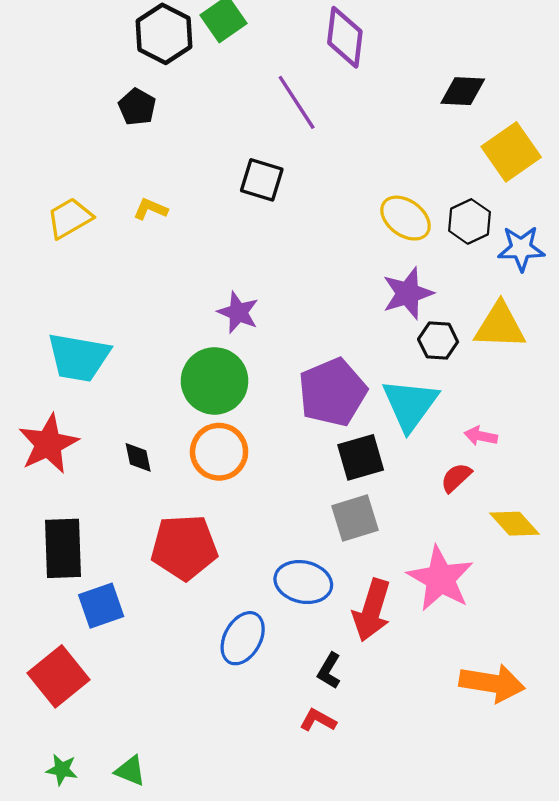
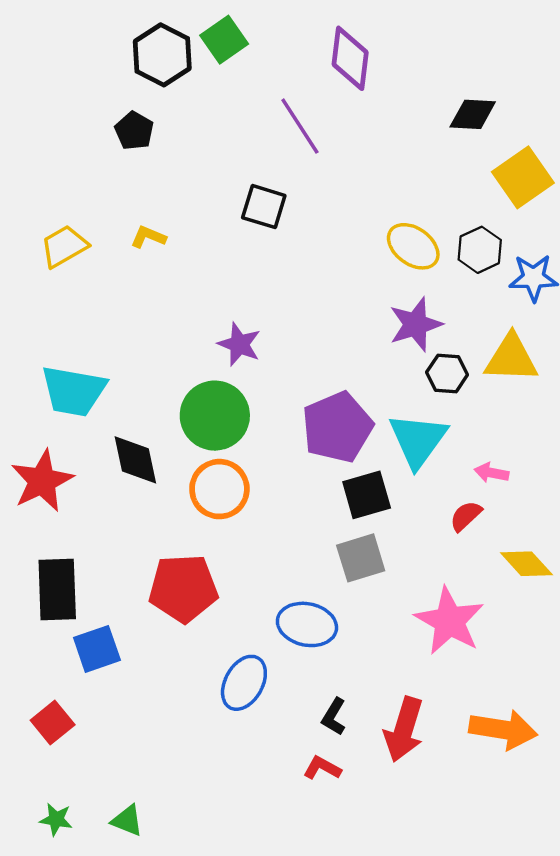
black diamond: (138, 457) -> (135, 460), moved, size x1.6
red arrow: (372, 610) -> (404, 729), moved
red square: (58, 676) -> (53, 722), size x0.7

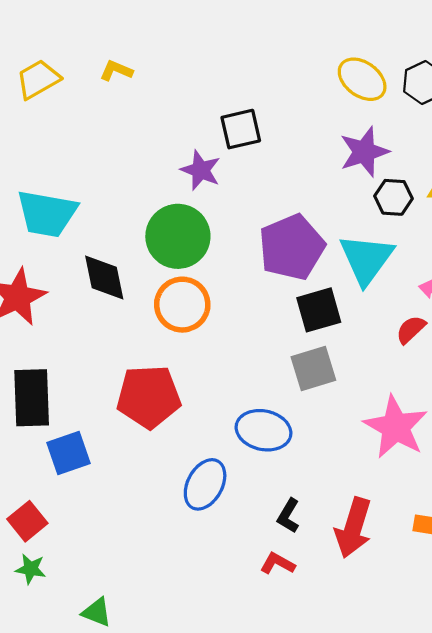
black square: (264, 207) -> (241, 129), moved, turned -30
green star: (56, 819) -> (31, 569), moved

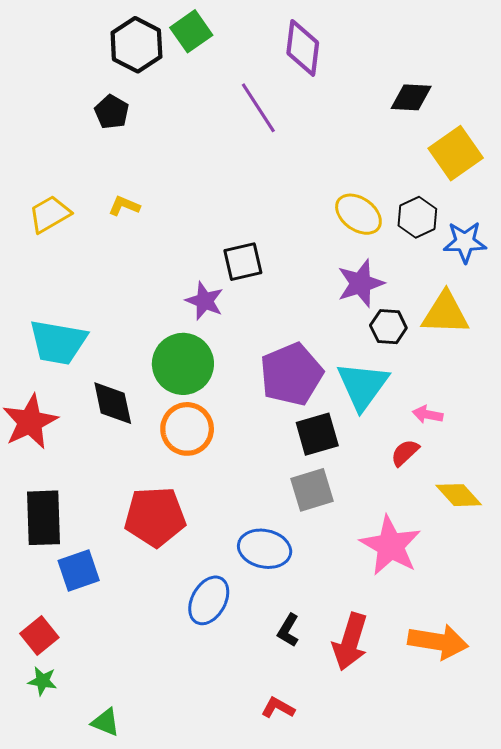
red L-shape: (278, 563) -> (278, 708), moved

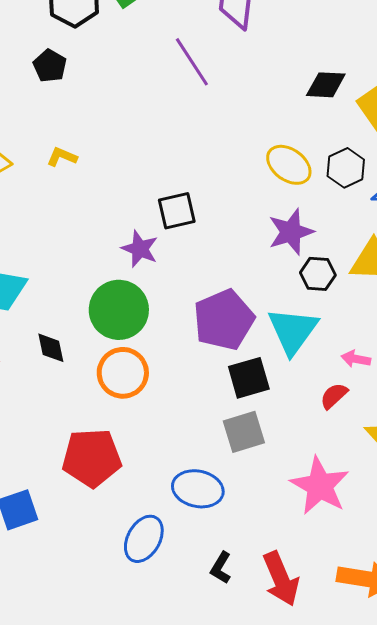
black diamond: (411, 97) -> (326, 85), moved
black diamond: (113, 403) -> (51, 348), size x0.7
red arrow: (350, 642) -> (281, 579), turned -40

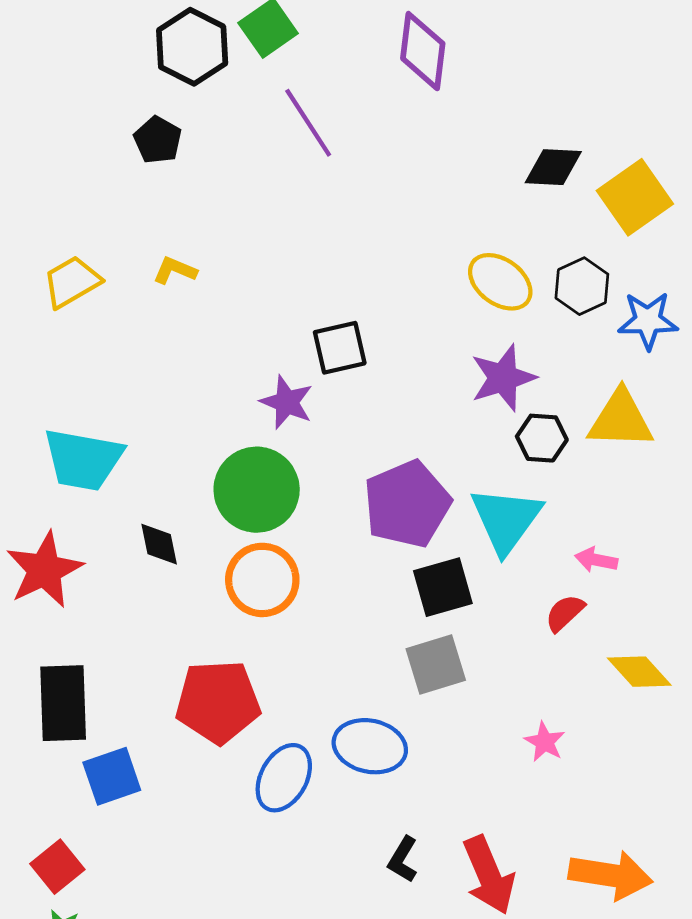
purple line: (192, 62) -> (308, 123), moved
pink star: (320, 486) -> (545, 742), size x0.5
blue ellipse: (144, 539) -> (284, 778), moved

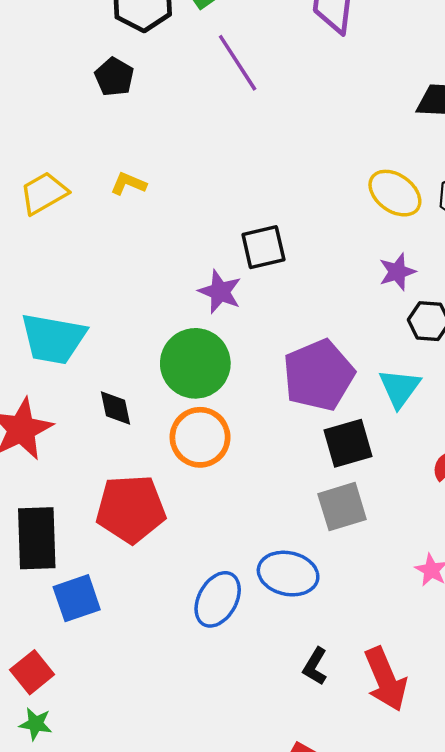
purple star: (503, 378) -> (397, 272), size x0.7
cyan triangle: (506, 520) -> (400, 388), size x0.7
red pentagon: (218, 702) -> (131, 509), moved

